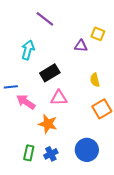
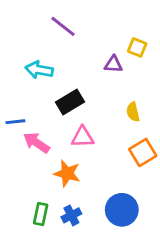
cyan arrow: (28, 50) -> (39, 70), turned -96

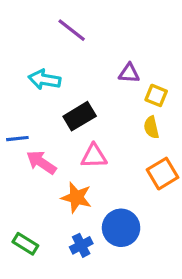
yellow square: (137, 47) -> (156, 95), moved
blue circle: (122, 210) -> (121, 228), moved
green rectangle: (41, 214) -> (25, 244), moved, turned -70

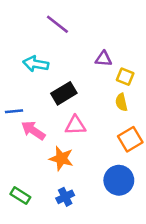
blue circle: (121, 228) -> (119, 180), moved

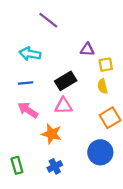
yellow square: (125, 77) -> (106, 65), turned -32
black rectangle: (64, 93) -> (66, 81), moved
blue line: (14, 111) -> (26, 83), moved
green rectangle: (20, 196) -> (17, 165), turned 42

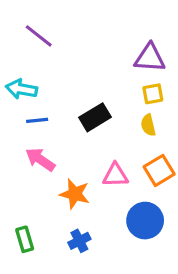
purple line: (48, 20) -> (39, 36), moved
purple triangle: (87, 49) -> (150, 58), moved, size x1.5
cyan arrow: (30, 54) -> (21, 89), moved
pink triangle: (63, 106) -> (115, 175), moved

